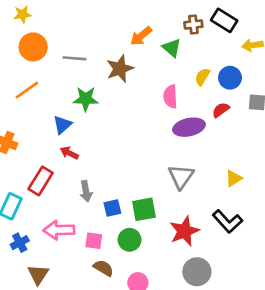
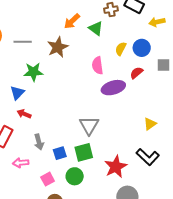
gray triangle: (181, 177) -> (89, 125), moved
pink arrow: (59, 230) -> (21, 163), moved, size x0.7
pink square: (94, 241) -> (48, 179), turned -32

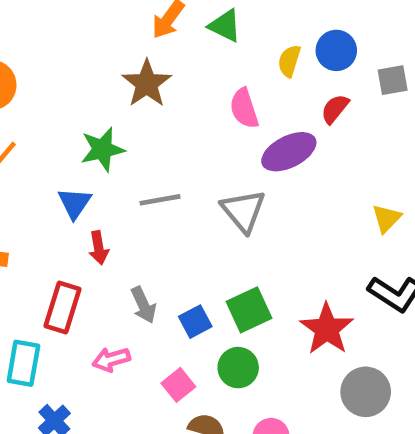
gray line: (23, 42) -> (160, 200), moved
red arrow: (24, 114) -> (99, 248), turned -112
gray triangle: (89, 125) -> (243, 211), moved

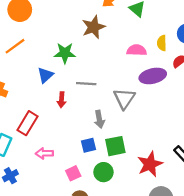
yellow semicircle: (289, 61) -> (162, 43), moved, turned -32
pink semicircle: (244, 108) -> (137, 50), turned 96
red arrow: (99, 248) -> (62, 100), moved
gray arrow: (144, 305) -> (99, 119), moved

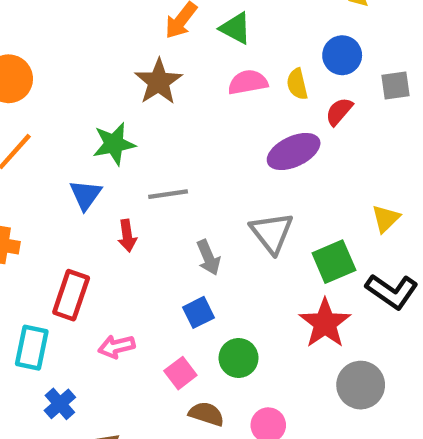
pink semicircle: (137, 50) -> (248, 82), moved
gray triangle: (124, 99) -> (272, 233), moved
green square: (115, 146) -> (334, 262), moved

